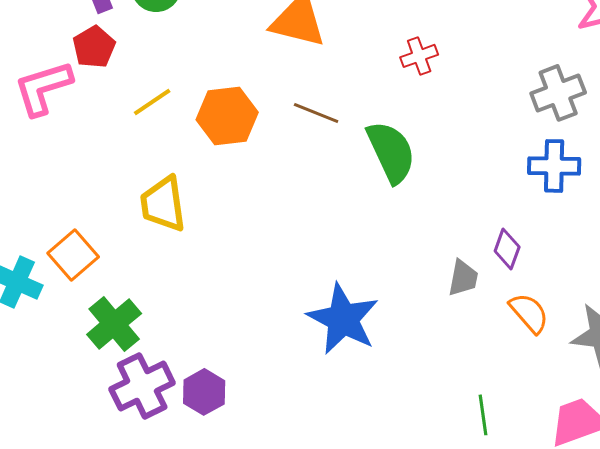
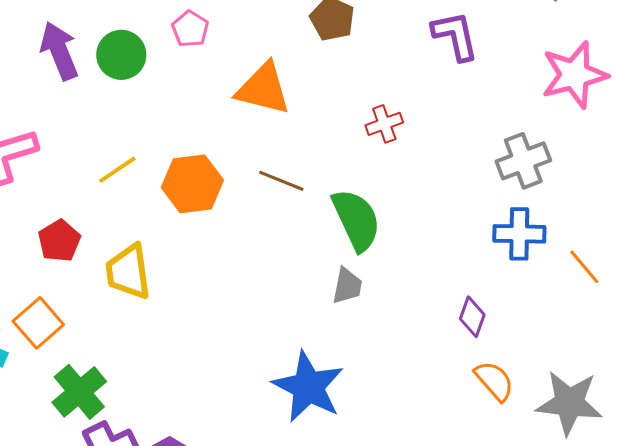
red pentagon: (94, 47) -> (59, 241), moved
gray trapezoid: (463, 278) -> (347, 286), moved

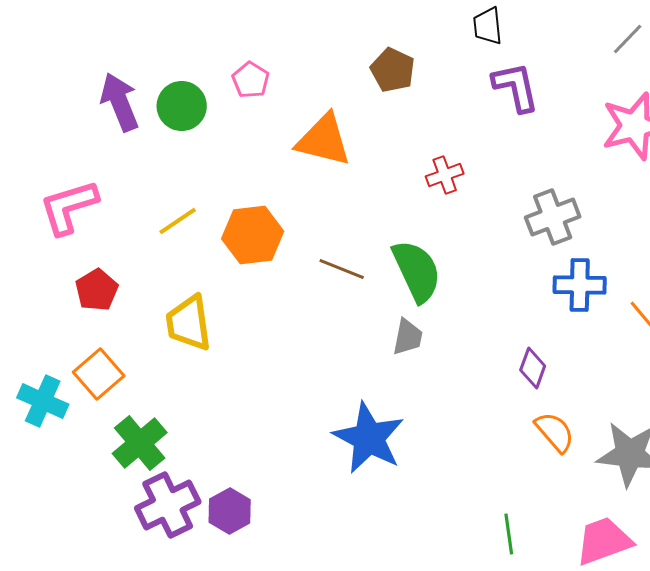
gray cross: (523, 161) -> (553, 217), moved
brown line: (281, 181) -> (342, 269), moved
red pentagon: (59, 241) -> (97, 290), moved

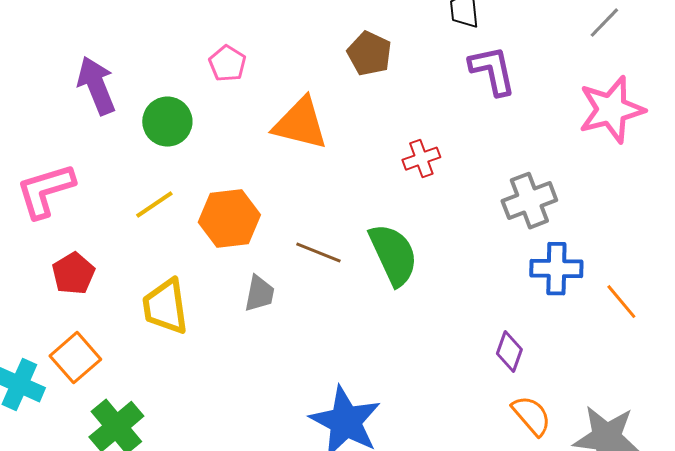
green circle: (182, 106) -> (167, 122), moved
gray trapezoid: (408, 337) -> (259, 294), moved

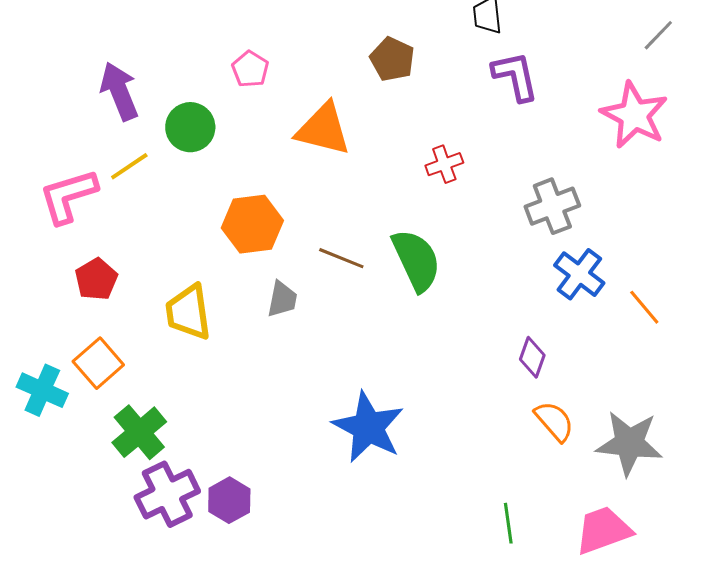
gray line: (604, 23) -> (658, 35), moved
pink star: (611, 110) -> (634, 115), turned -30
yellow line: (154, 205) -> (129, 166), moved
blue cross: (556, 269) -> (579, 274), turned 36

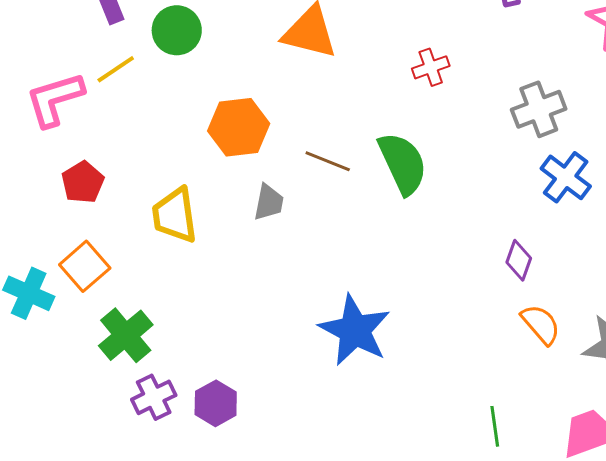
purple cross: (167, 494) -> (154, 397), size x0.7

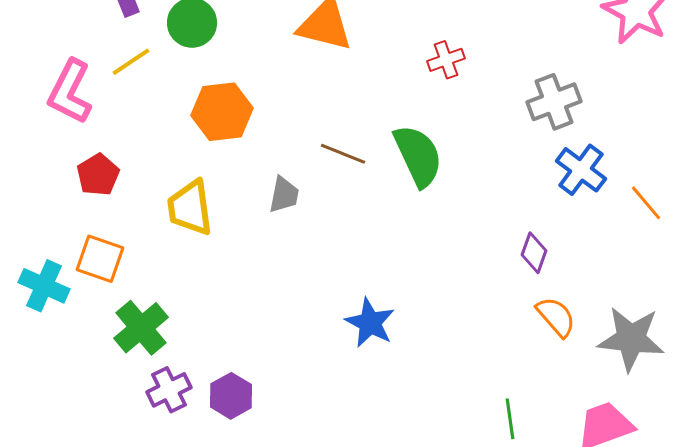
pink L-shape: (55, 99) -> (70, 92), turned -46
orange hexagon: (239, 127) -> (222, 112), moved
orange square: (85, 266) -> (100, 259), turned -30
blue star: (355, 330) -> (370, 323), size x0.7

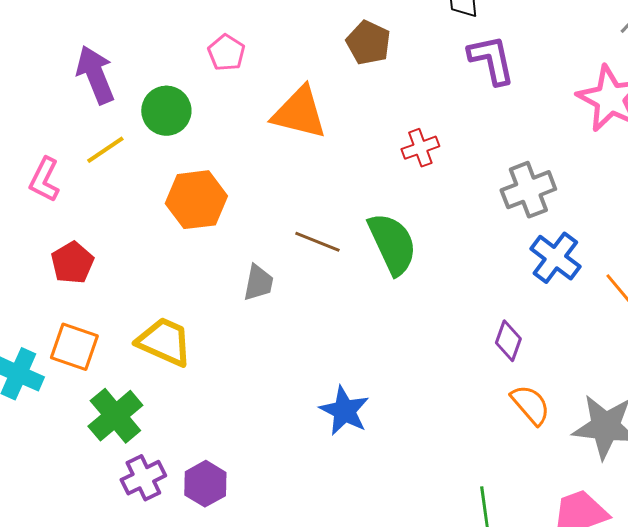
pink L-shape: (70, 92) -> (44, 180), size x0.7
yellow trapezoid: (190, 208) -> (164, 342), moved, turned 122

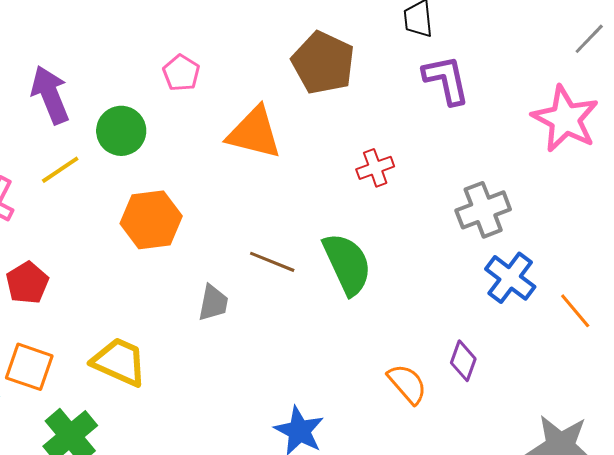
brown pentagon: (368, 43) -> (323, 63), size x1.4
orange semicircle: (530, 405) -> (407, 384), moved

